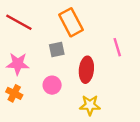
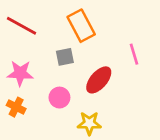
red ellipse: (86, 70) -> (99, 80), turned 35
yellow star: (90, 105) -> (89, 123), moved

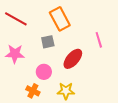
orange cross: (16, 107) -> (33, 91), moved

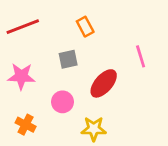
red line: (16, 19) -> (23, 27), turned -50
orange rectangle: (60, 19) -> (85, 27), size x0.6
orange cross: (33, 91) -> (26, 125), moved

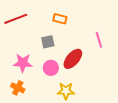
orange rectangle: (85, 27) -> (60, 19), turned -48
pink star: (21, 76) -> (23, 63), moved
pink circle: (62, 102) -> (51, 68), moved

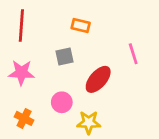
red line: (16, 19) -> (21, 25), turned -65
pink star: (23, 63) -> (21, 73), moved
pink circle: (51, 68) -> (62, 102), moved

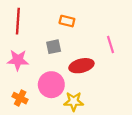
red ellipse: (98, 79) -> (81, 66), turned 35
pink circle: (62, 102) -> (51, 85), size x1.5

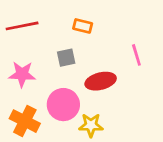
red line: (18, 21) -> (22, 26), turned 75
orange cross: (20, 98) -> (25, 121), size x1.5

